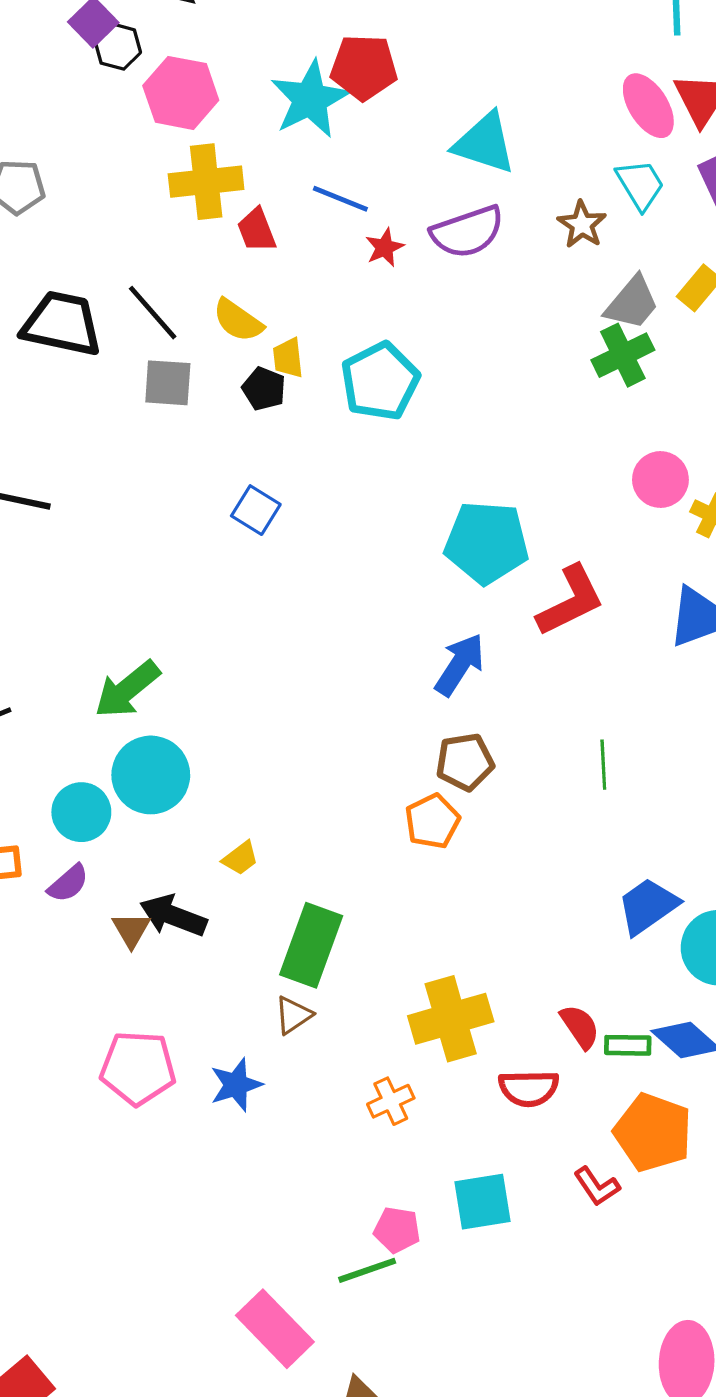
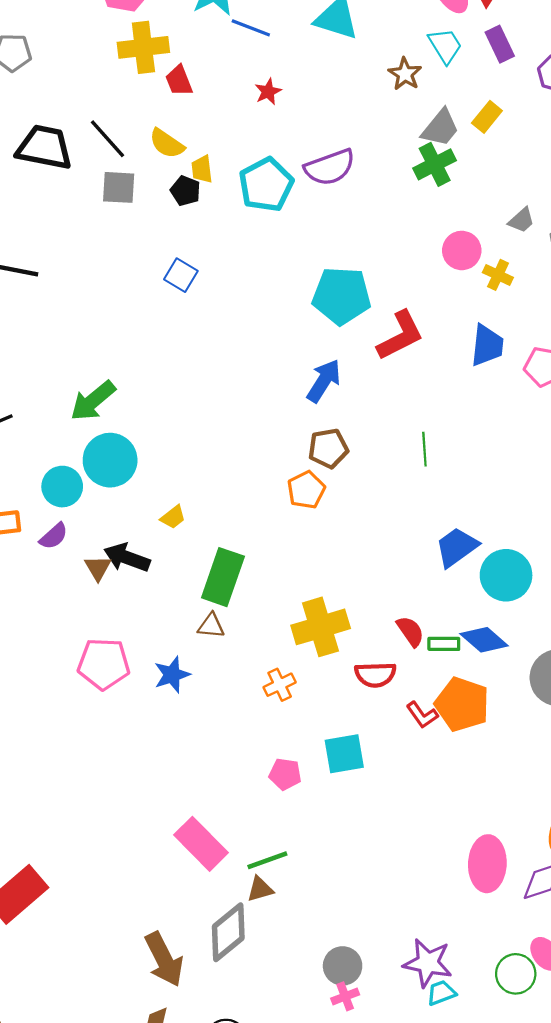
blue line: (340, 199) -> (251, 28), moved
purple semicircle: (467, 232) -> (330, 167), moved
brown triangle: (293, 1015) -> (211, 626), turned 40
red L-shape: (597, 1186) -> (422, 715), moved
green line: (367, 1270) -> (267, 860), moved

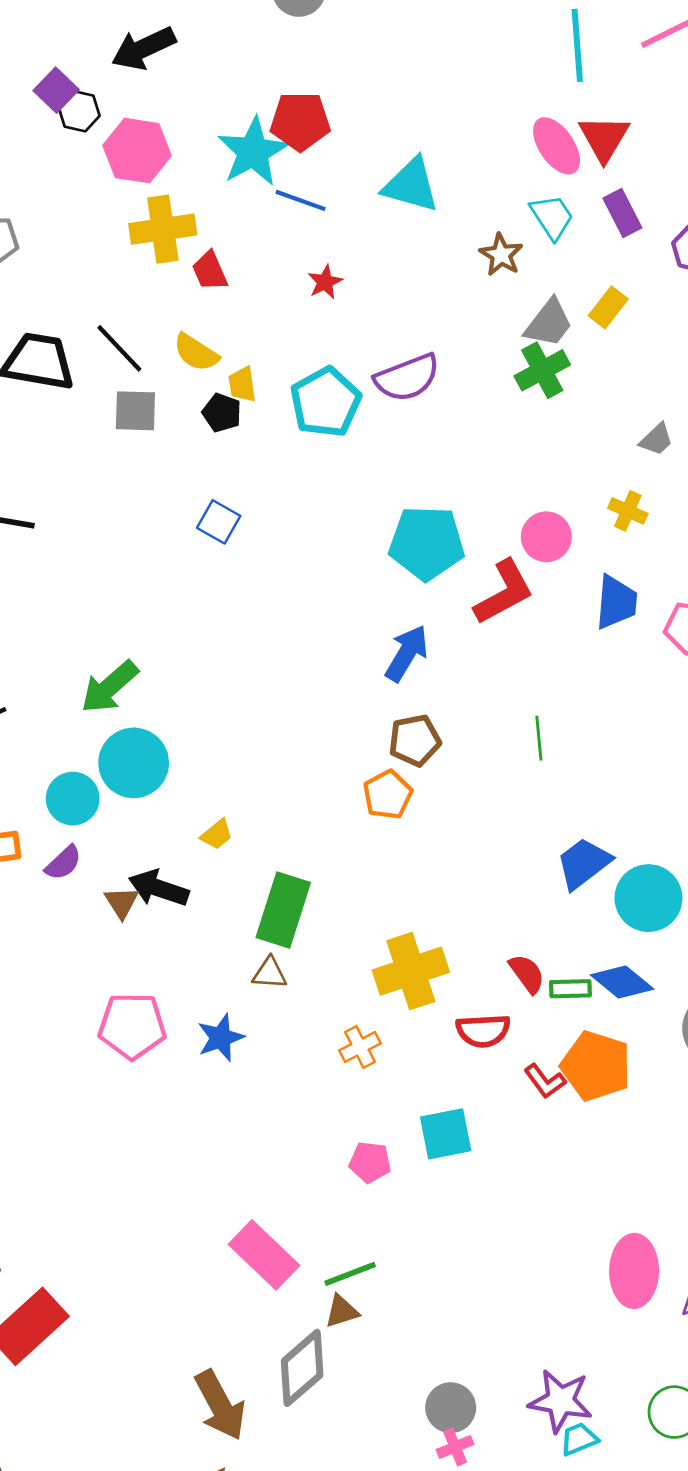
pink circle: (462, 250) -> (546, 537), moved

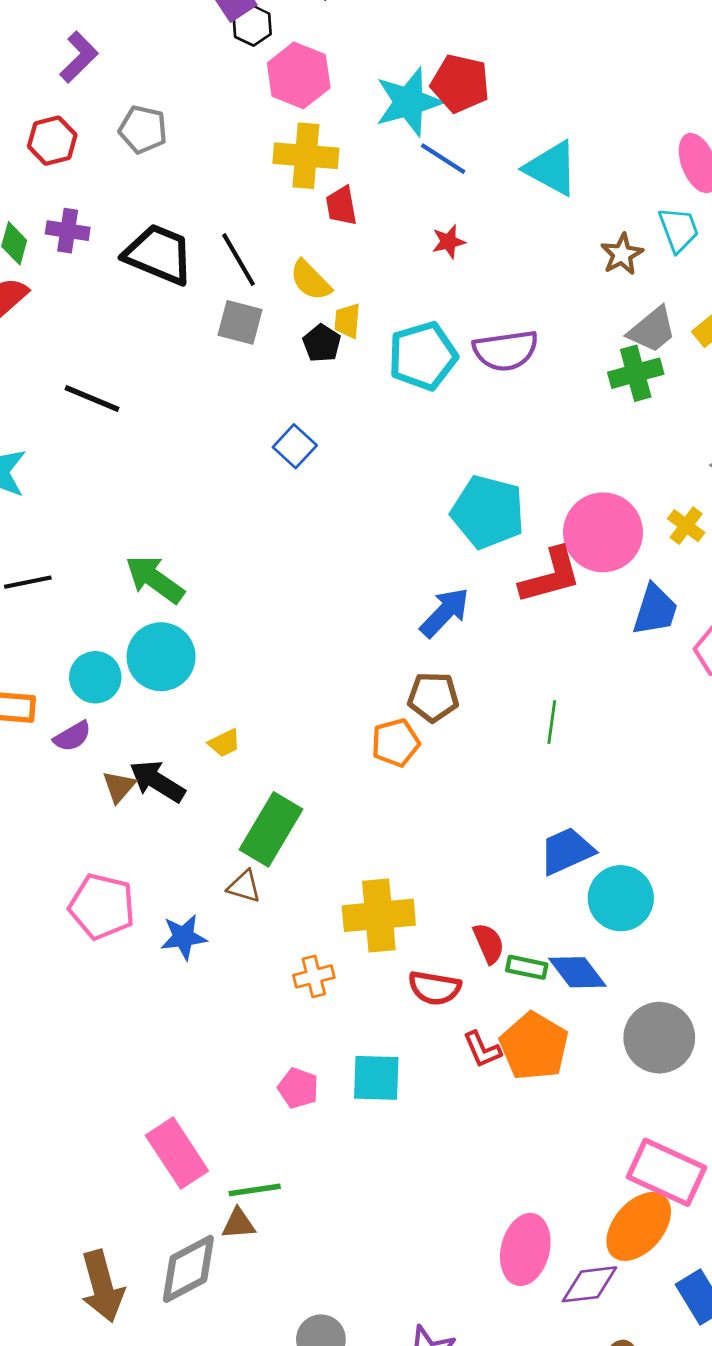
pink circle: (546, 537) -> (603, 532), size x1.6
green arrow: (110, 687) -> (155, 579), turned 64

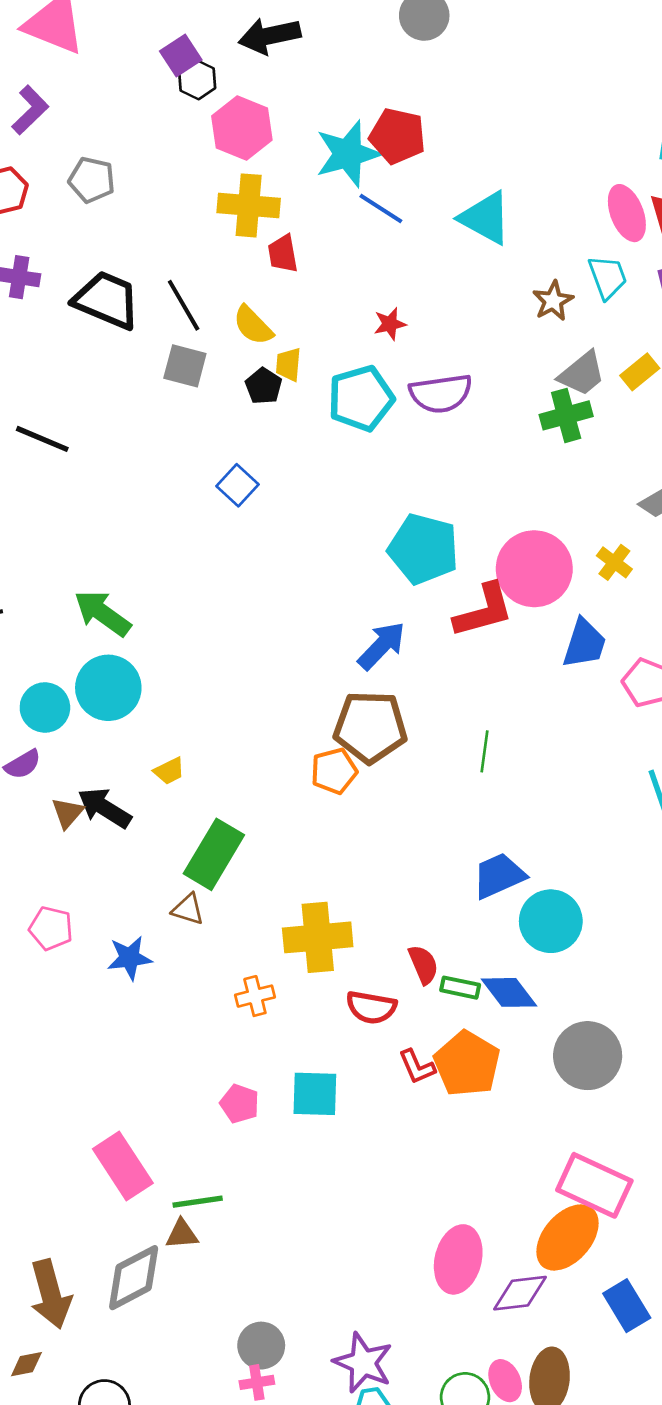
red star: (449, 242) -> (390, 324), moved
brown pentagon: (433, 697) -> (370, 727), size x1.5
pink pentagon: (102, 906) -> (51, 928), size x0.7

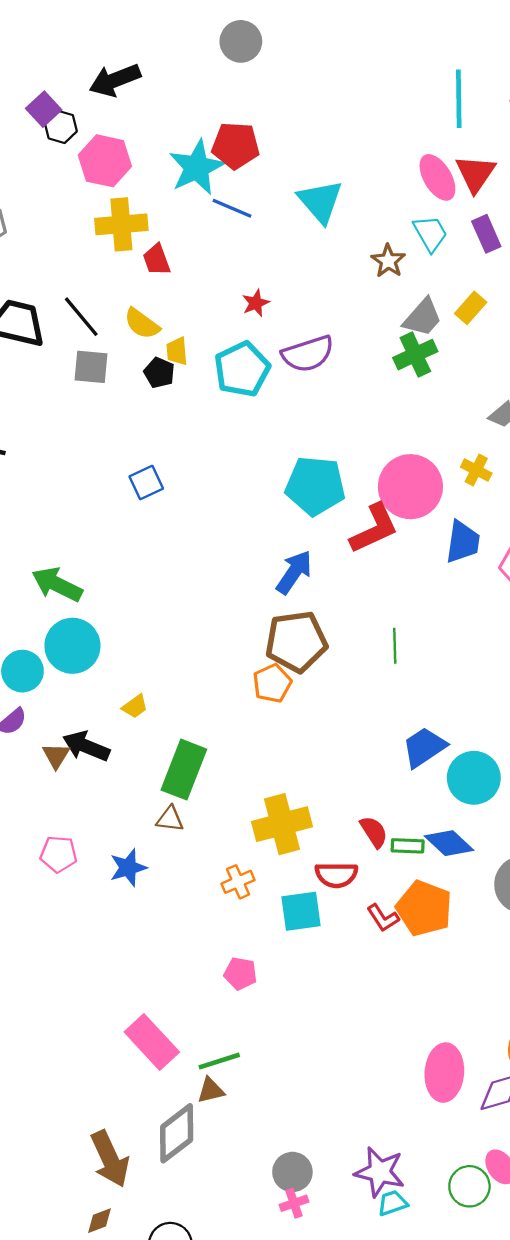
cyan triangle: (485, 218) -> (320, 201), turned 30
blue square: (238, 485) -> (146, 482), moved, turned 32
cyan square: (315, 1094) -> (301, 911), moved

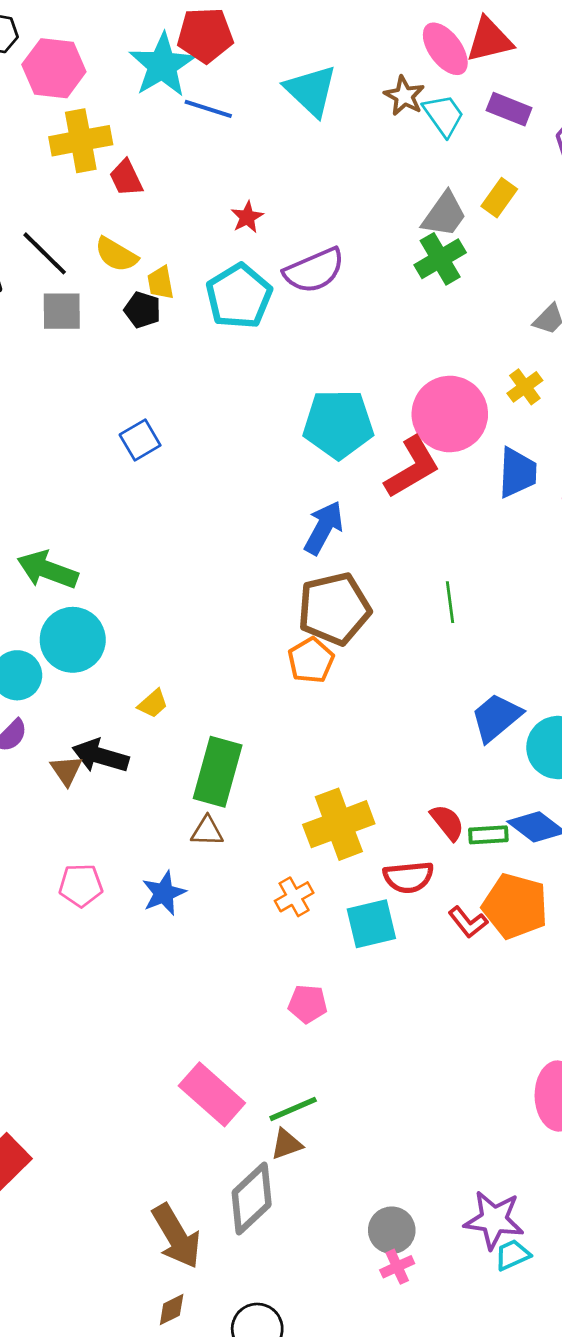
red triangle: (475, 174) -> (489, 40), turned 48
purple rectangle: (486, 234) -> (509, 109), turned -39
brown star: (388, 261) -> (404, 96), moved
yellow cross: (476, 470) -> (525, 387), turned 32

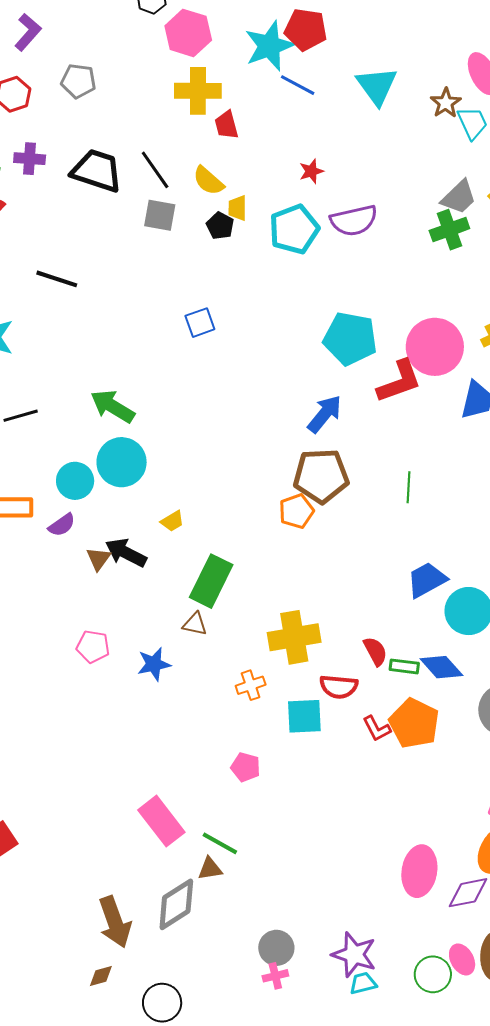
green line: (293, 1109) -> (220, 843), turned 42

